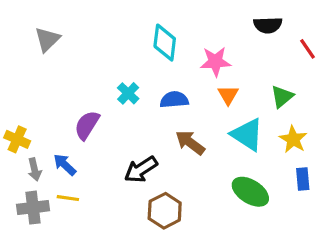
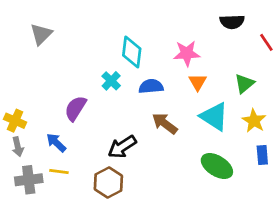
cyan diamond: (165, 43) -> (132, 52), moved
gray arrow: (35, 169) -> (18, 147), moved
brown hexagon: (165, 211) -> (108, 182), moved

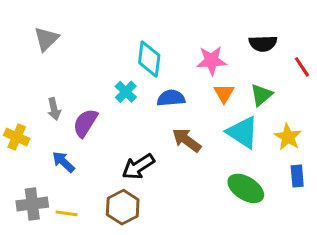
black semicircle: (232, 22) -> (263, 43), moved
red line: (266, 42) -> (302, 67), moved
green triangle: (244, 84) -> (261, 95), moved
gray arrow: (18, 147) -> (54, 109), moved
yellow line: (59, 171) -> (67, 213), moved

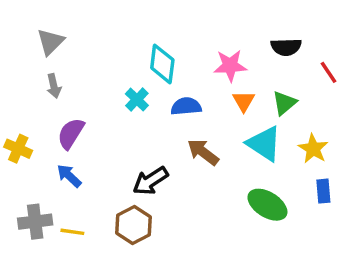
gray arrow: (54, 109) -> (54, 86), moved
purple semicircle: (85, 123) -> (71, 133), moved

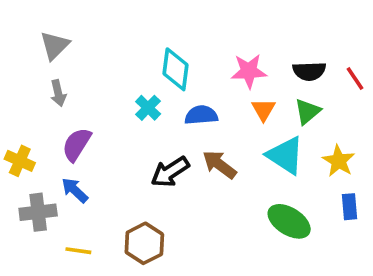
black semicircle: (286, 47) -> (309, 71), moved
black arrow: (150, 181) -> (170, 172), moved
gray cross: (35, 222) -> (38, 212), moved

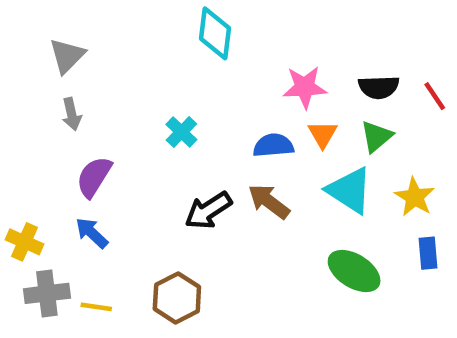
cyan diamond: (176, 69) -> (215, 33), moved
blue semicircle: (201, 115) -> (273, 145), moved
yellow cross: (20, 161) -> (24, 242), moved
gray cross: (38, 212) -> (47, 293), moved

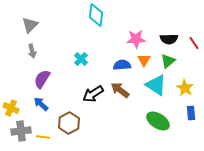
brown hexagon: (177, 298) -> (69, 123), moved

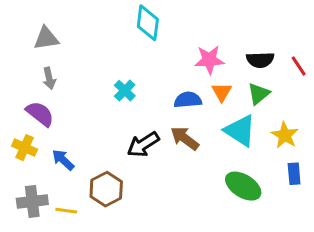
gray triangle: (30, 25) -> (46, 38), turned 36
purple semicircle: (42, 79) -> (40, 114), moved, turned 96
yellow cross: (11, 108) -> (25, 148), moved

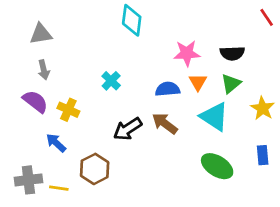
red line: (299, 66) -> (267, 17), moved
yellow star: (285, 135) -> (263, 108), moved
yellow cross: (25, 148) -> (68, 110), moved

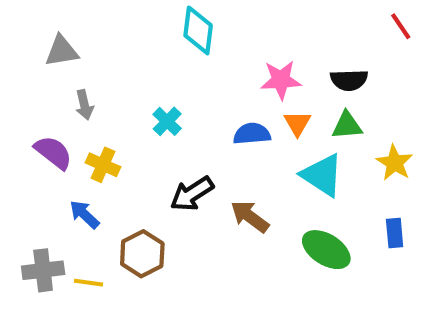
gray arrow: (44, 70) -> (84, 105), moved
green triangle: (231, 84) -> (347, 126), turned 35
brown arrow: (165, 123) -> (250, 216), moved

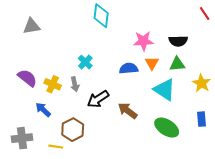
gray arrow: (84, 105) -> (75, 84), moved
yellow line: (89, 283) -> (56, 147), moved

